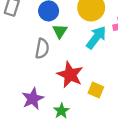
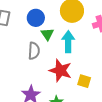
cyan arrow: (96, 37) -> (68, 42), moved, turned -30

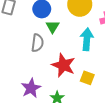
cyan arrow: (68, 42) -> (87, 39), moved

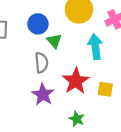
red star: (63, 65) -> (76, 81), turned 30
purple star: (31, 88) -> (43, 94), moved

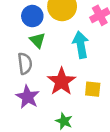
blue circle: (38, 24) -> (32, 16), moved

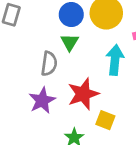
yellow square: (93, 89) -> (105, 120), moved

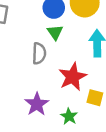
purple star: (42, 100) -> (37, 104), moved

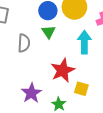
gray semicircle: (39, 53) -> (24, 43), moved

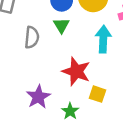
red star: (63, 70) -> (76, 71), turned -30

